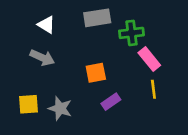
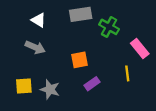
green cross: (131, 33) -> (109, 27), turned 36
pink rectangle: (149, 59) -> (140, 48), moved

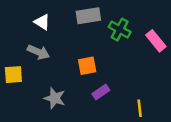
pink rectangle: (140, 48) -> (156, 41), moved
yellow line: (127, 73) -> (140, 108), moved
yellow square: (24, 86) -> (13, 75), moved

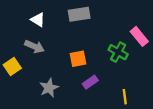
green cross: (120, 30) -> (118, 52), moved
yellow square: (13, 75) -> (12, 67), turned -30
gray star: (55, 98) -> (49, 88), turned 30

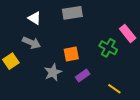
gray star: (49, 88) -> (53, 72), moved
yellow line: (125, 97) -> (114, 89), turned -48

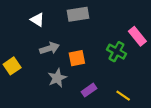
gray arrow: (31, 43) -> (49, 48), moved, turned -42
purple rectangle: (83, 75) -> (89, 90), moved

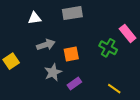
white triangle: (37, 20) -> (35, 18), turned -40
purple rectangle: (89, 90) -> (74, 84), moved

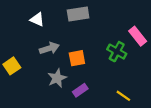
white triangle: (35, 18) -> (37, 20), turned 32

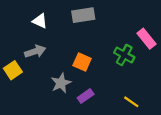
gray arrow: (49, 48) -> (35, 51), moved
orange square: (77, 58) -> (82, 62), turned 35

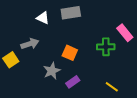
white triangle: (40, 21) -> (43, 18), moved
green cross: (124, 55) -> (106, 47), turned -30

